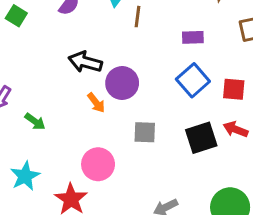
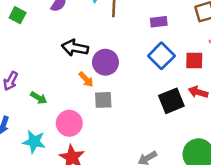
gray square: (145, 132) -> (103, 100), moved
pink circle: (98, 164) -> (69, 123), moved
cyan star: (25, 176) -> (34, 142), turned -30

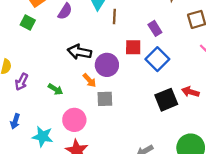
purple rectangle: (159, 22) -> (155, 28), turned 64
red square: (194, 61) -> (133, 47), moved
green arrow: (39, 98) -> (56, 89), moved

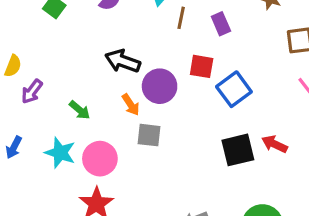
purple rectangle: (155, 28) -> (221, 24), moved
cyan star: (43, 136) -> (60, 153), moved

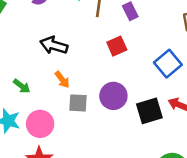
red square: (202, 66) -> (117, 46), turned -30
purple circle: (160, 86) -> (113, 96), moved
blue square: (234, 89) -> (168, 64), moved

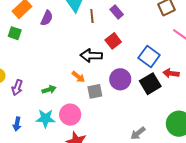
black arrow: (54, 45) -> (91, 56), moved
blue square: (168, 64) -> (149, 57), moved
green arrow: (22, 86) -> (49, 90), turned -40

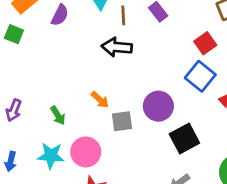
red square: (113, 41) -> (205, 43), moved
black arrow: (91, 56) -> (117, 47), moved
black square: (150, 84) -> (184, 139), moved
green arrow: (49, 90) -> (58, 115), turned 72

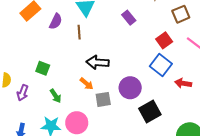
brown line: (123, 15) -> (79, 32), moved
green square: (14, 34) -> (43, 68), moved
black arrow: (117, 47) -> (98, 62), moved

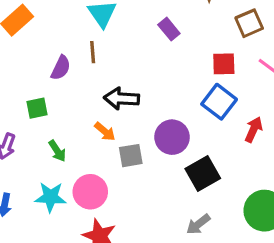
purple semicircle: (56, 21) -> (61, 68), moved
red square: (164, 40) -> (224, 64), turned 35
green square: (43, 68) -> (37, 108), turned -32
red arrow: (183, 83) -> (254, 129), turned 105

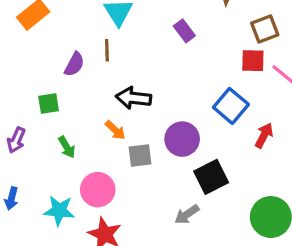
red square: (224, 64) -> (253, 61), moved
cyan star: (50, 197) -> (59, 211), moved
gray arrow: (198, 224) -> (187, 214), moved

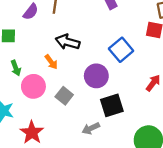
blue square: (231, 106) -> (121, 50), moved
gray square: (140, 155) -> (64, 96), moved, turned 36
pink circle: (98, 190) -> (33, 86), moved

